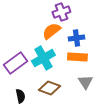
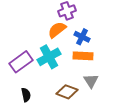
blue cross: (76, 38) -> (82, 37), turned 35
brown diamond: (49, 88) -> (67, 92), moved

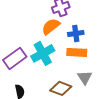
blue cross: (82, 37) -> (76, 33), turned -35

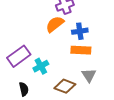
cyan cross: (43, 53) -> (41, 66), moved, size x0.7

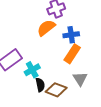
orange rectangle: (81, 50) -> (72, 54), turned -60
black semicircle: (24, 89) -> (40, 85), moved

